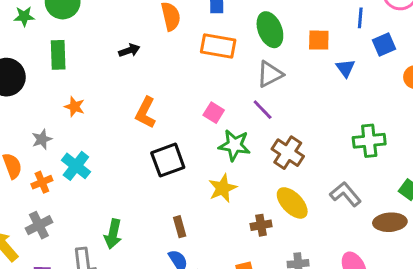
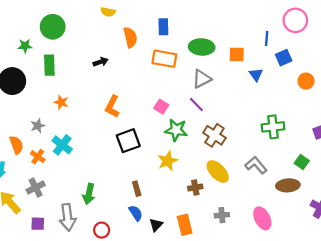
green star: (24, 16) -> (25, 46), moved
green ellipse: (270, 30) -> (202, 47), turned -65
orange cross: (42, 182) -> (38, 157), turned -32

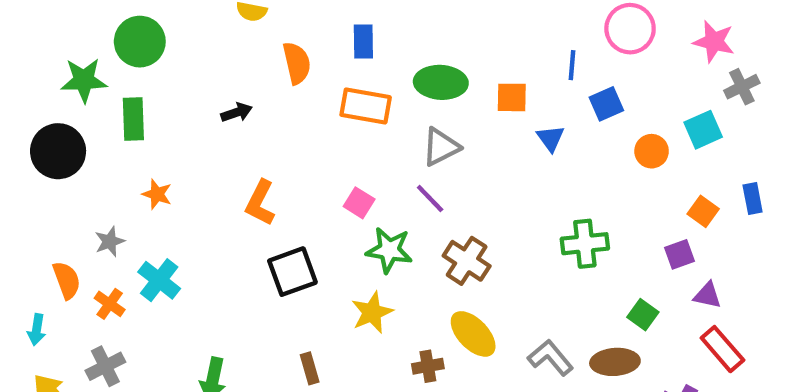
green star: (25, 46) -> (84, 80), size x1.5
gray L-shape: (256, 165) -> (550, 358), moved

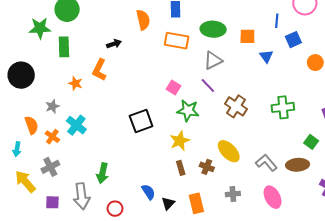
black circle: (58, 151) -> (21, 75), moved
orange L-shape: (260, 203) -> (99, 70), moved
brown cross: (467, 261) -> (236, 106), moved
brown cross: (428, 366) -> (207, 167), turned 32
brown rectangle: (310, 368) -> (181, 168), moved

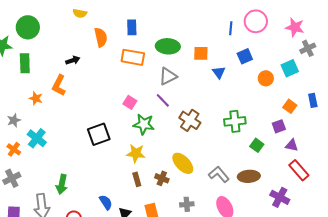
blue line: (277, 21) -> (231, 28), moved
yellow star: (180, 141) -> (136, 153), turned 30
green square: (311, 142) -> (257, 145), moved

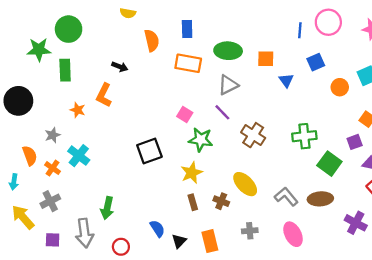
black arrow: (73, 60) -> (120, 67), turned 40
green square: (257, 145) -> (329, 164), size x1.5
yellow star: (136, 153) -> (192, 173), turned -30

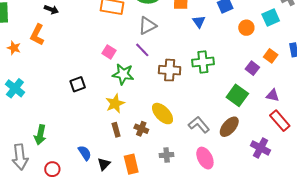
brown cross: (253, 135) -> (170, 70), turned -30
green cross: (304, 136) -> (203, 62), moved
purple square: (355, 142) -> (252, 68), moved, turned -32
black square: (149, 151) -> (78, 84), size x0.7
brown ellipse: (320, 199) -> (229, 127), turned -45

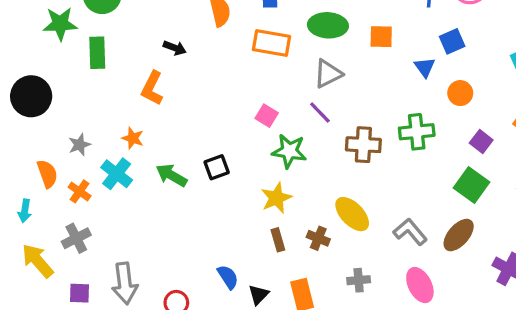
blue triangle: (199, 22) -> (425, 67), moved
orange circle: (246, 28) -> (460, 93), moved
orange star: (14, 48) -> (133, 138), moved
purple square: (252, 68) -> (481, 141), moved
green arrow: (40, 135) -> (171, 175), moved, turned 108

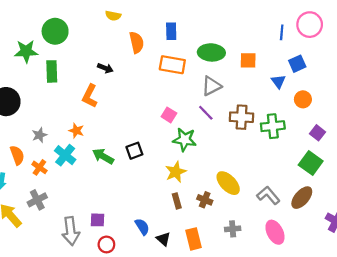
brown cross: (363, 145) -> (242, 117), moved
purple square: (80, 293) -> (98, 220), moved
black triangle: (259, 295) -> (163, 239), turned -32

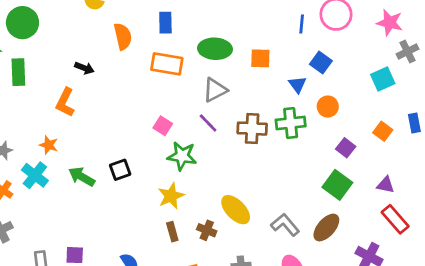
blue square: (297, 64) -> (321, 62), turned -30
green cross: (273, 126) -> (291, 123), moved

